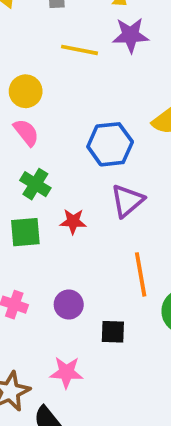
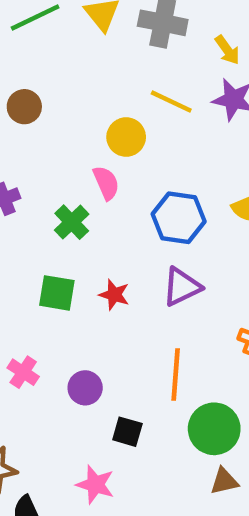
yellow circle: (26, 91) -> (126, 137), moved
pink semicircle: (26, 132) -> (106, 183), moved
green cross: (35, 184) -> (72, 222), moved
pink star: (66, 372) -> (95, 485), moved

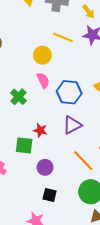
pink semicircle: (106, 183) -> (43, 80), moved
green square: (57, 293) -> (24, 145), moved
orange line: (176, 374) -> (83, 161), moved, turned -45
purple circle: (85, 388) -> (45, 167), moved

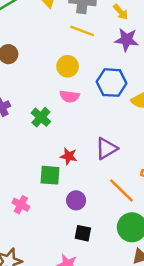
yellow line: (63, 37) -> (82, 31), moved
pink semicircle: (43, 80) -> (70, 96), turned 126
blue hexagon: (69, 92) -> (112, 83), moved

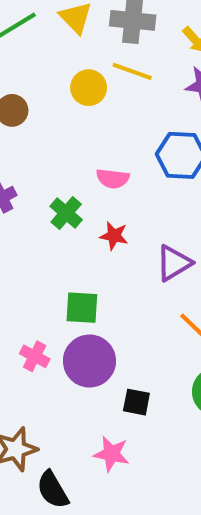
yellow circle: (68, 66) -> (89, 88), moved
red star: (69, 156) -> (114, 236), moved
purple circle: (76, 200) -> (89, 361), moved, size x1.6

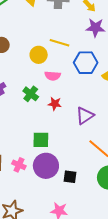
yellow line: (132, 71) -> (60, 43), moved
yellow circle: (89, 88) -> (39, 55), moved
black square: (136, 402) -> (70, 177), moved

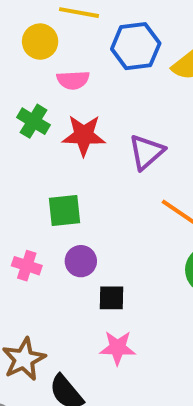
red star: (55, 104) -> (84, 135), size x1.5
purple circle: (46, 166) -> (81, 261), size x0.6
black square: (70, 177) -> (112, 298), moved

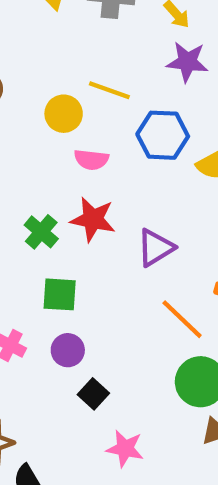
green cross: (34, 121) -> (41, 232), moved
black square: (112, 298) -> (93, 394), turned 32
pink star: (118, 348) -> (125, 449), moved

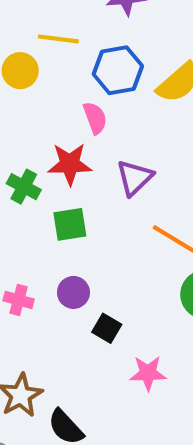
pink semicircle: (91, 160) -> (95, 118), moved, turned -104
green square: (60, 294) -> (70, 224), moved

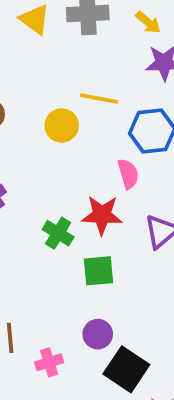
pink cross: (19, 300) -> (49, 362), moved, turned -36
black square: (107, 328) -> (126, 369), size x1.6

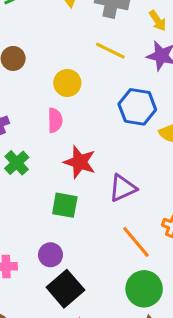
yellow line: (99, 99) -> (110, 51), moved
pink semicircle: (128, 174) -> (55, 120), moved
green cross: (58, 233) -> (17, 163), moved

